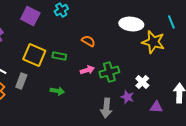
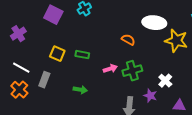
orange semicircle: (88, 41) -> (128, 40), moved
yellow square: (34, 55) -> (57, 54), size x0.7

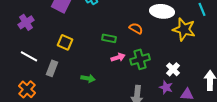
green rectangle: (82, 55) -> (109, 38), moved
orange cross: (19, 90) -> (27, 89), moved
purple star: (150, 96) -> (166, 87), moved

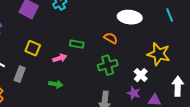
orange semicircle: (136, 28) -> (111, 38), moved
yellow star: (184, 29) -> (159, 54), moved
pink arrow: (118, 57) -> (60, 58), moved

